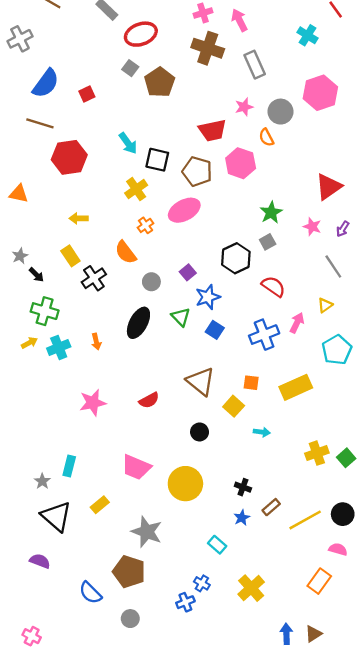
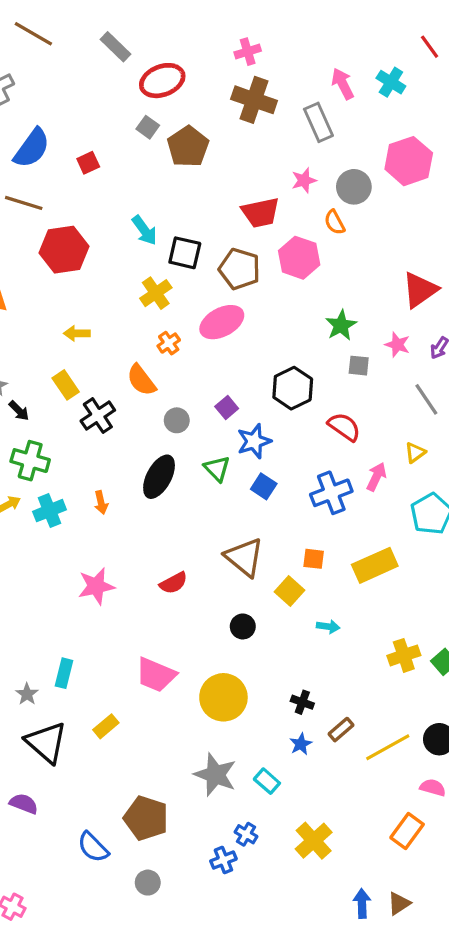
pink arrow: (239, 20) -> (343, 84), moved
gray square: (268, 242) -> (359, 366), moved, turned 35
gray star: (147, 532) -> (215, 775), moved

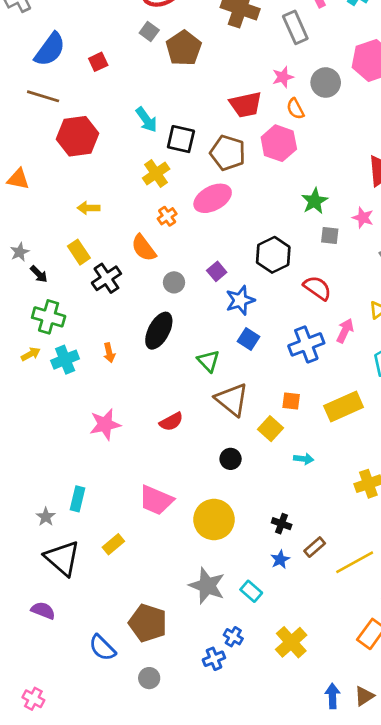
orange semicircle: (335, 222) -> (295, 109), moved
green triangle: (217, 469) -> (208, 361), moved

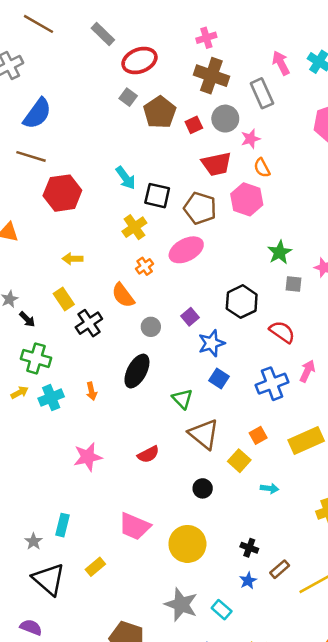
red square: (98, 62) -> (194, 125), moved
gray circle: (326, 83) -> (225, 119), moved
orange square: (291, 401) -> (258, 435), turned -36

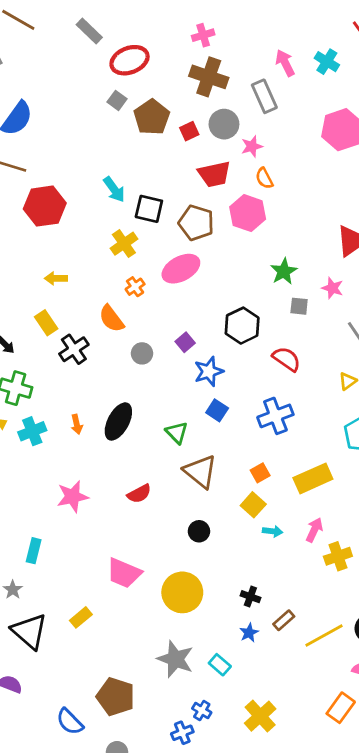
black ellipse: (137, 371) -> (118, 421), moved
pink arrow: (307, 371) -> (314, 530), moved
yellow square: (239, 461) -> (253, 505), moved
cyan rectangle: (62, 525) -> (34, 551), moved

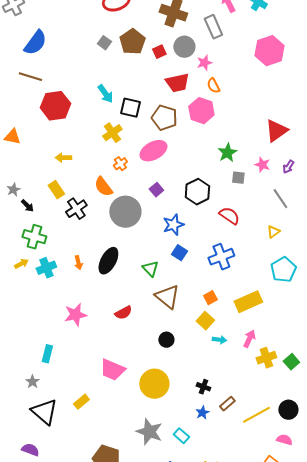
gray square: (117, 100) -> (104, 43), moved
purple square: (185, 342) -> (156, 190), moved
gray circle: (142, 353) -> (125, 212), size x2.0

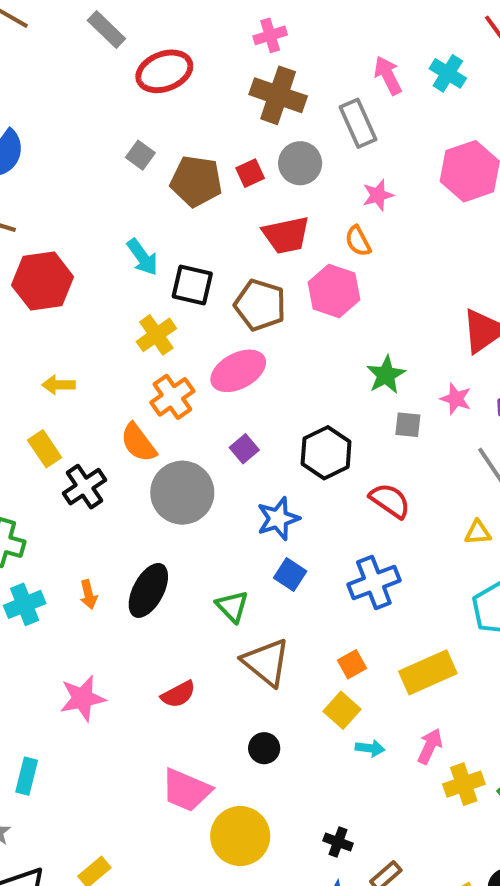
brown pentagon: (132, 42) -> (196, 181), moved, turned -30
pink star: (204, 63) -> (378, 195), moved
orange cross: (120, 164) -> (172, 397), size x1.5
yellow triangle: (273, 232) -> (478, 533), turned 32
pink trapezoid: (112, 370) -> (186, 790), moved

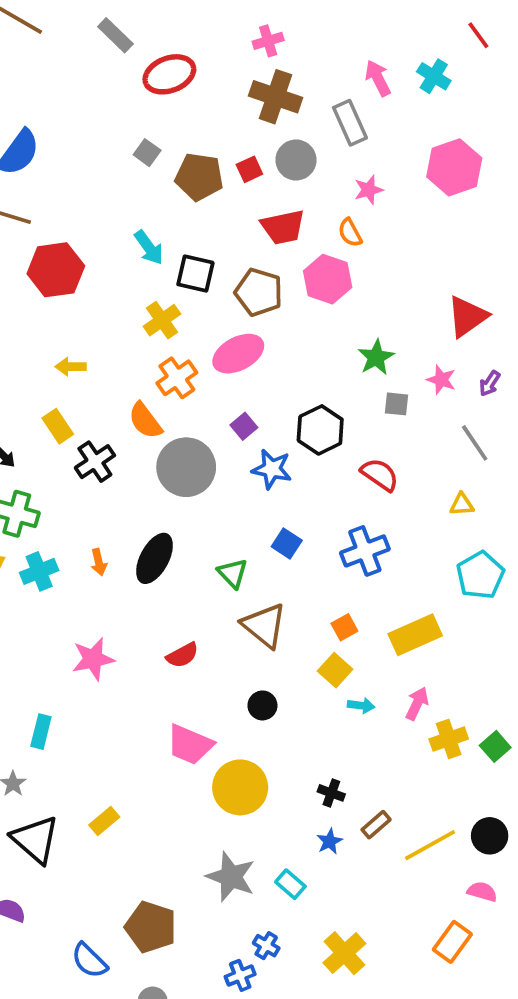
blue star: (278, 519) -> (272, 469), moved, turned 30

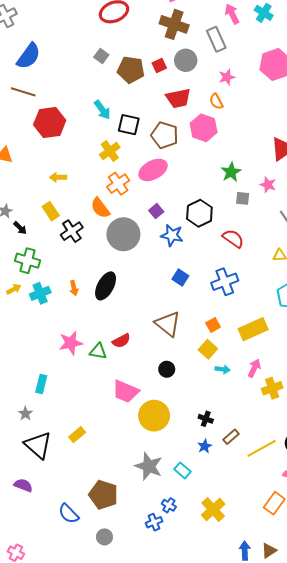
green triangle: (233, 573) -> (98, 351), moved, turned -36

